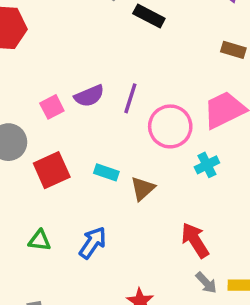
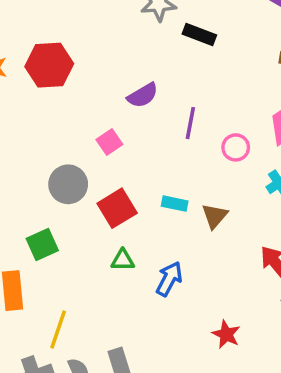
purple semicircle: (89, 96) -> (143, 95), moved
pink circle: (170, 126) -> (236, 147), size x0.6
green triangle: (40, 240) -> (123, 260), moved

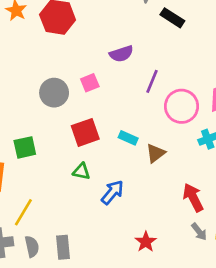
pink circle: (236, 147) -> (181, 106), size x1.6
gray circle: (68, 184) -> (54, 93), moved

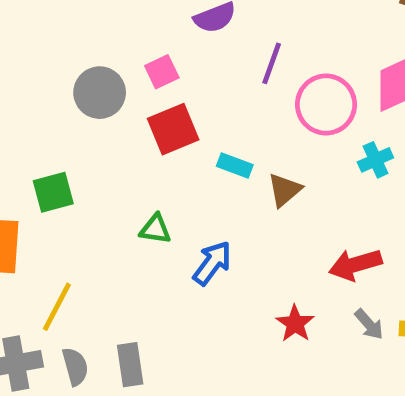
red square: (85, 132) -> (173, 129), moved
red arrow: (193, 198) -> (355, 265), turned -76
red star: (146, 242) -> (295, 324), moved

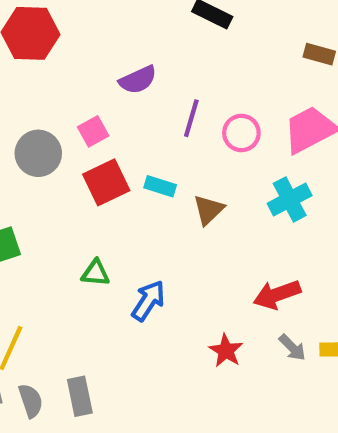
pink circle: (326, 104) -> (241, 133), moved, size x0.7
cyan cross: (375, 160) -> (290, 199), size x1.4
cyan rectangle: (235, 166) -> (160, 186), moved
brown triangle: (285, 190) -> (209, 210), moved

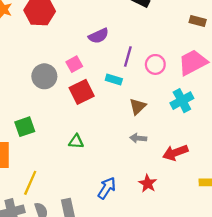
cyan rectangle: (160, 186) -> (114, 80), moved
blue arrow: (148, 301) -> (107, 188), moved
gray arrow: (292, 348) -> (138, 138), moved, turned 140

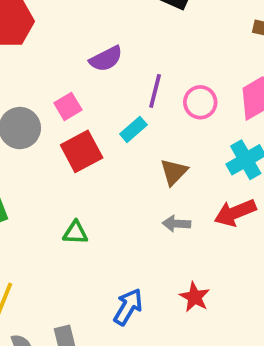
cyan rectangle: (114, 80) -> (133, 129), turned -56
red arrow: (175, 153) -> (235, 213), moved

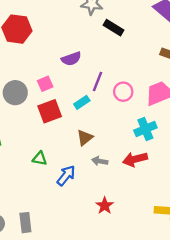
brown triangle: (174, 172) -> (85, 138), moved
blue arrow: (128, 307) -> (66, 176), moved

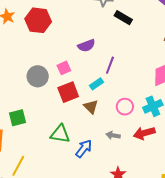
pink circle: (123, 92) -> (125, 107), moved
brown triangle: (85, 138) -> (91, 107), moved, turned -35
green triangle: (40, 158) -> (60, 134), size x1.5

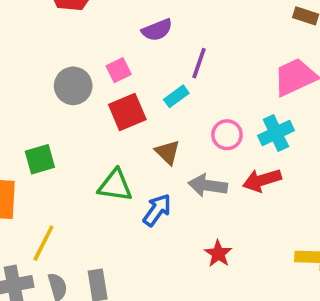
brown triangle: (91, 107) -> (168, 152), moved
gray arrow: (113, 135) -> (208, 185), size x1.5

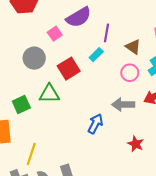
purple semicircle: (157, 30) -> (79, 17), size x1.4
pink square: (119, 70) -> (55, 34), moved
brown triangle: (168, 152) -> (133, 47), moved
green triangle: (115, 185) -> (49, 94), moved

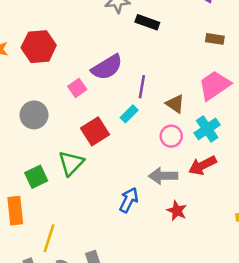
gray circle: (34, 58) -> (34, 115), moved
green triangle: (49, 94) -> (71, 163), turned -45
red star: (136, 144) -> (177, 211), moved

